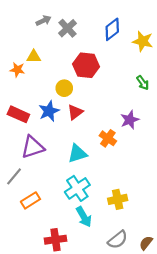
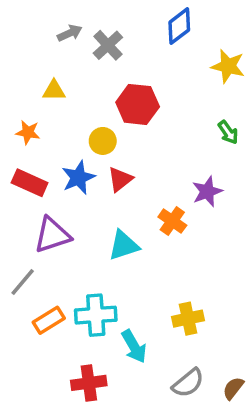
blue diamond: (112, 29) -> (179, 26), moved
orange star: (17, 70) -> (28, 132), moved
cyan cross: (77, 188) -> (96, 315), moved, turned 30

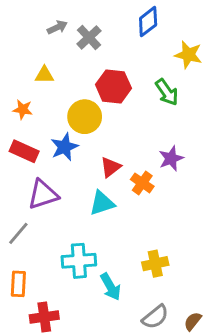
green arrow: (228, 132) -> (167, 92), moved, size x1.4
yellow circle: (103, 141) -> (85, 117), size x1.5
red triangle: (120, 179) -> (111, 167), moved
orange rectangle: (49, 320) -> (18, 284), moved, turned -55
red cross: (89, 383) -> (44, 317), moved

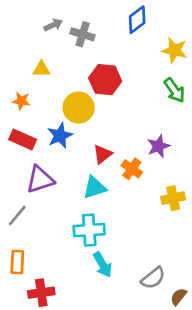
gray cross: (89, 37) -> (83, 34), turned -30
green arrow: (167, 92) -> (174, 90), moved
cyan cross: (79, 261) -> (89, 230), moved
yellow cross: (155, 264) -> (173, 198), moved
gray semicircle: (155, 317) -> (153, 278), moved

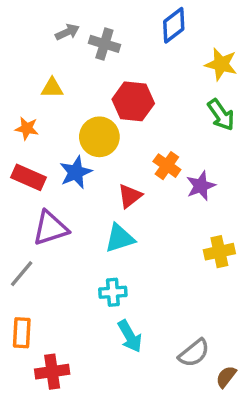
orange cross: (132, 169) -> (167, 166), moved
cyan cross: (89, 230) -> (113, 292), size x0.7

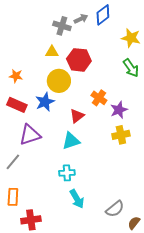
gray arrow: (67, 32) -> (81, 19), moved
yellow triangle: (52, 88) -> (52, 52), moved
yellow cross: (219, 252) -> (121, 135), moved

